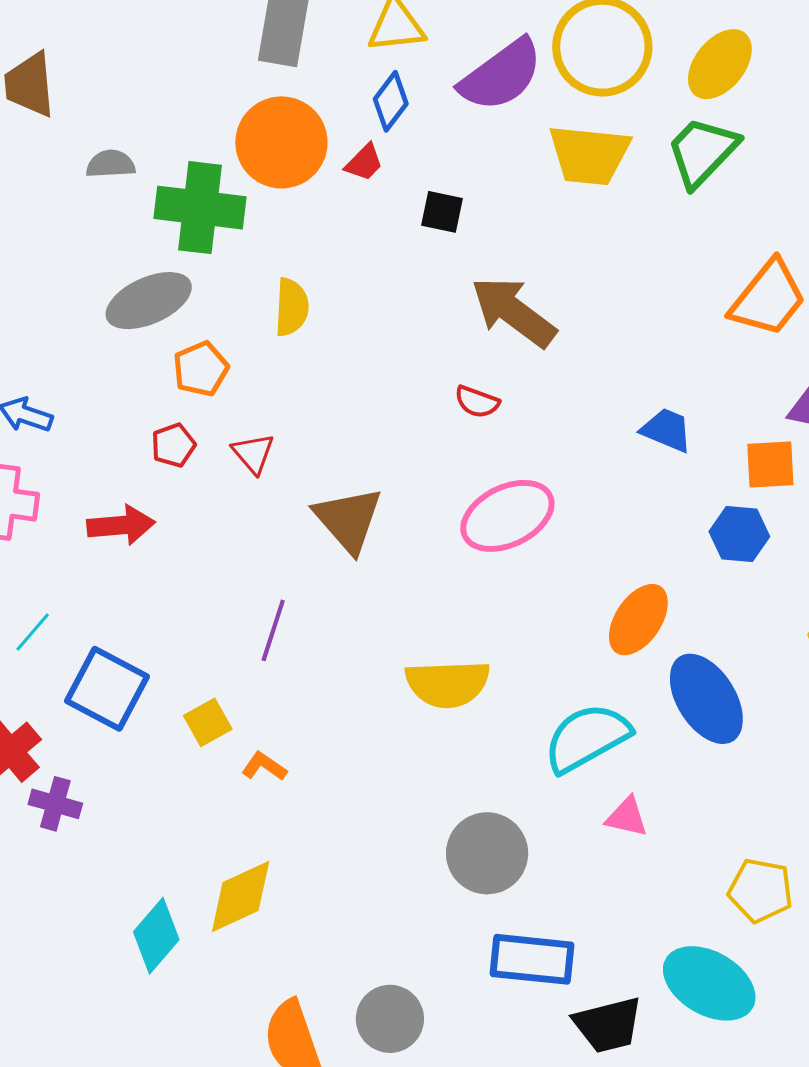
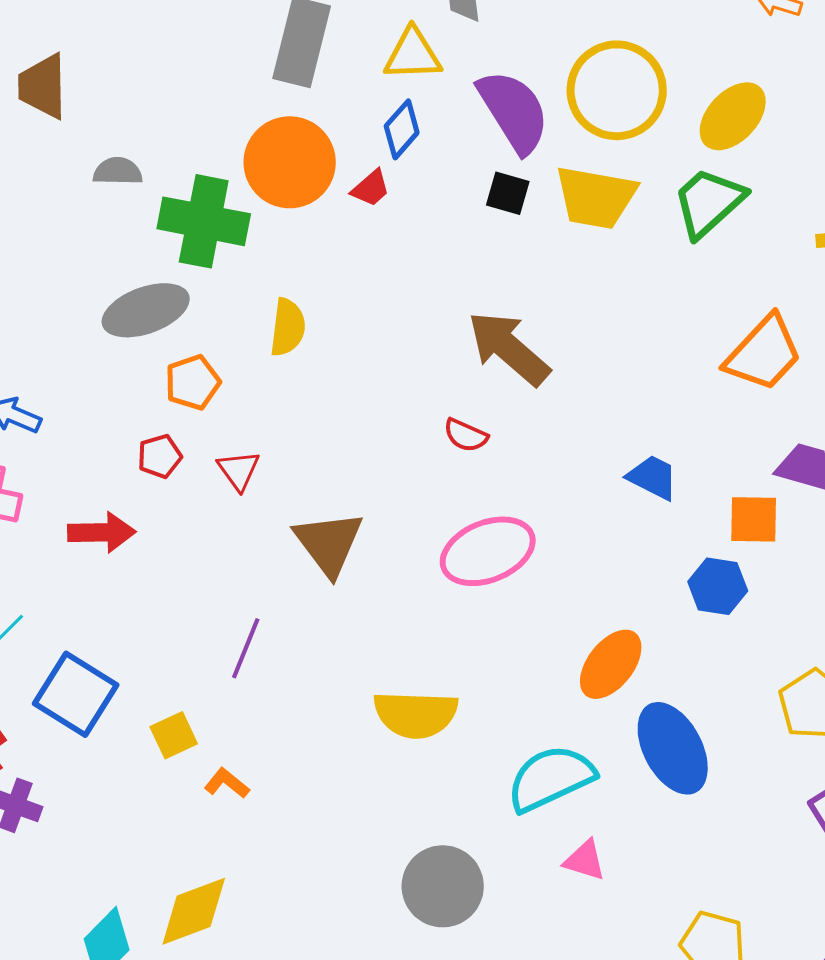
purple semicircle: (501, 75) -> (514, 111), turned -90
black square: (442, 212) -> (508, 193), moved

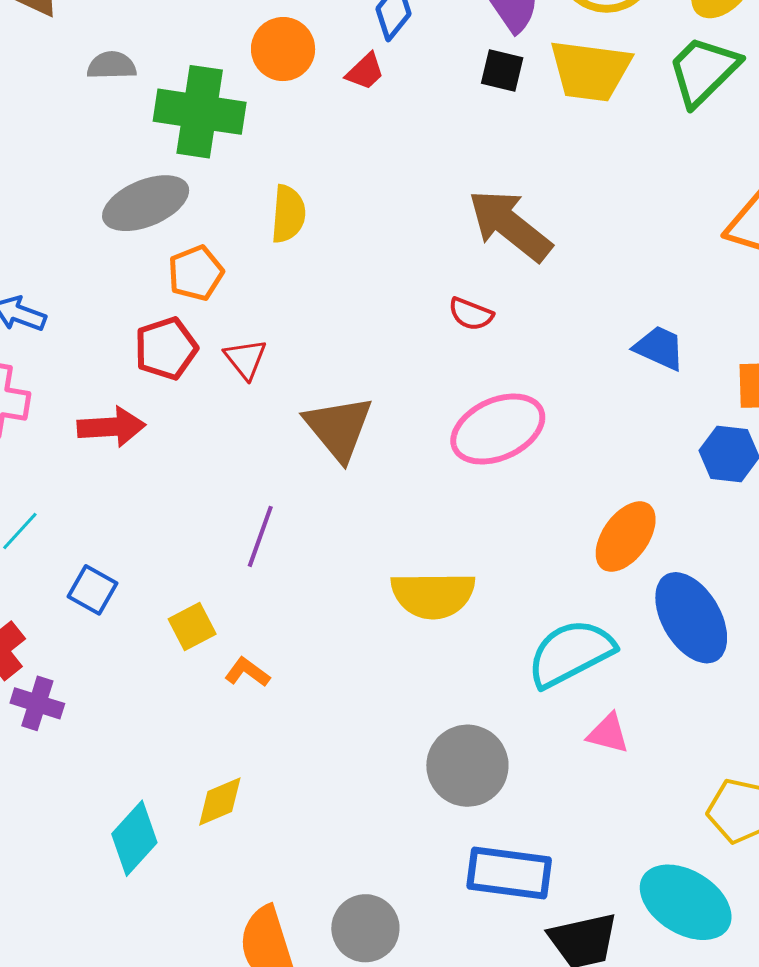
orange circle: (290, 162) -> (283, 49), size x0.7
red pentagon: (160, 456) -> (166, 348), size x1.4
blue square: (76, 694) -> (92, 590), size x0.6
yellow diamond: (194, 911) -> (220, 801), size x0.7

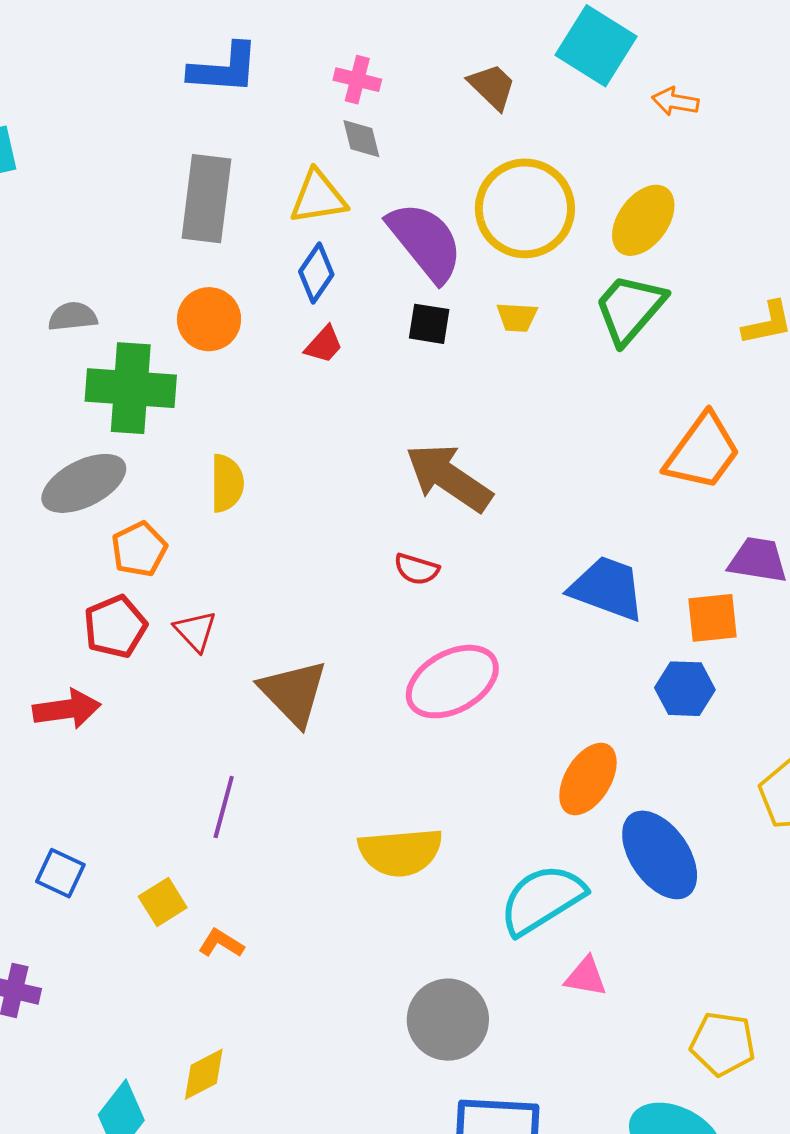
gray semicircle: (112, 66) -> (73, 317), moved
red trapezoid: (365, 71) -> (324, 345), moved
yellow trapezoid: (590, 71) -> (517, 317), size x0.5
blue trapezoid: (659, 348) -> (607, 588), size x1.5

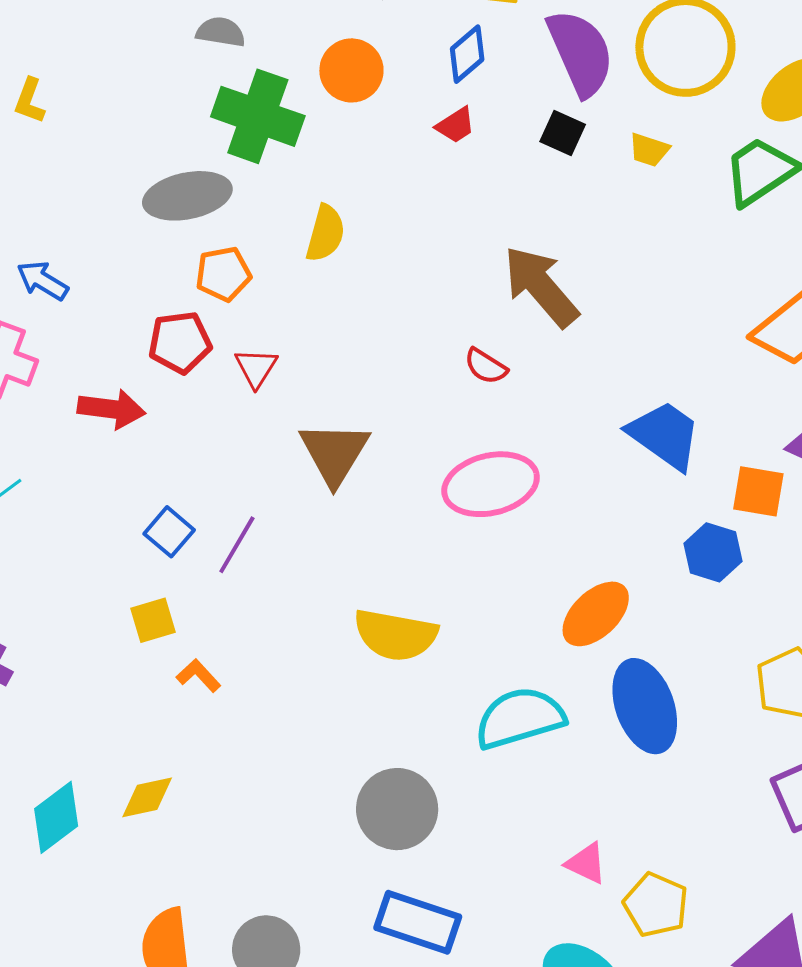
blue square: (60, 873) -> (169, 532), moved
pink triangle: (586, 977) -> (586, 863), moved

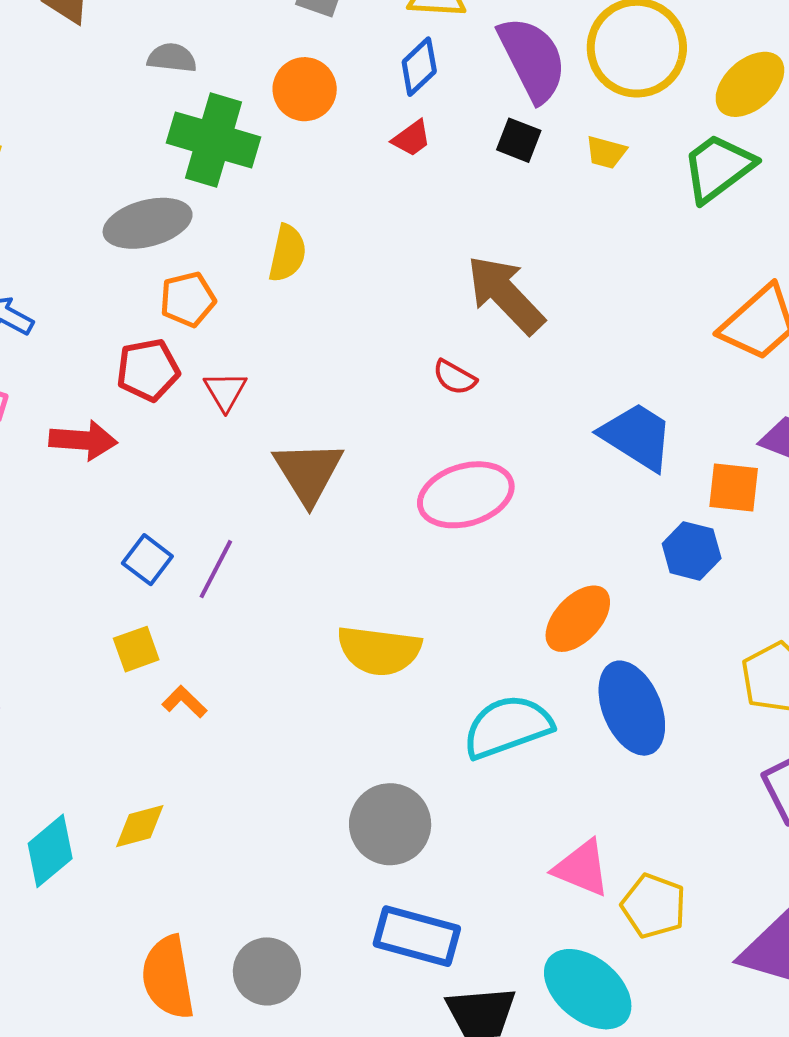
pink triangle: (586, 863) -> (582, 868), size x1.4

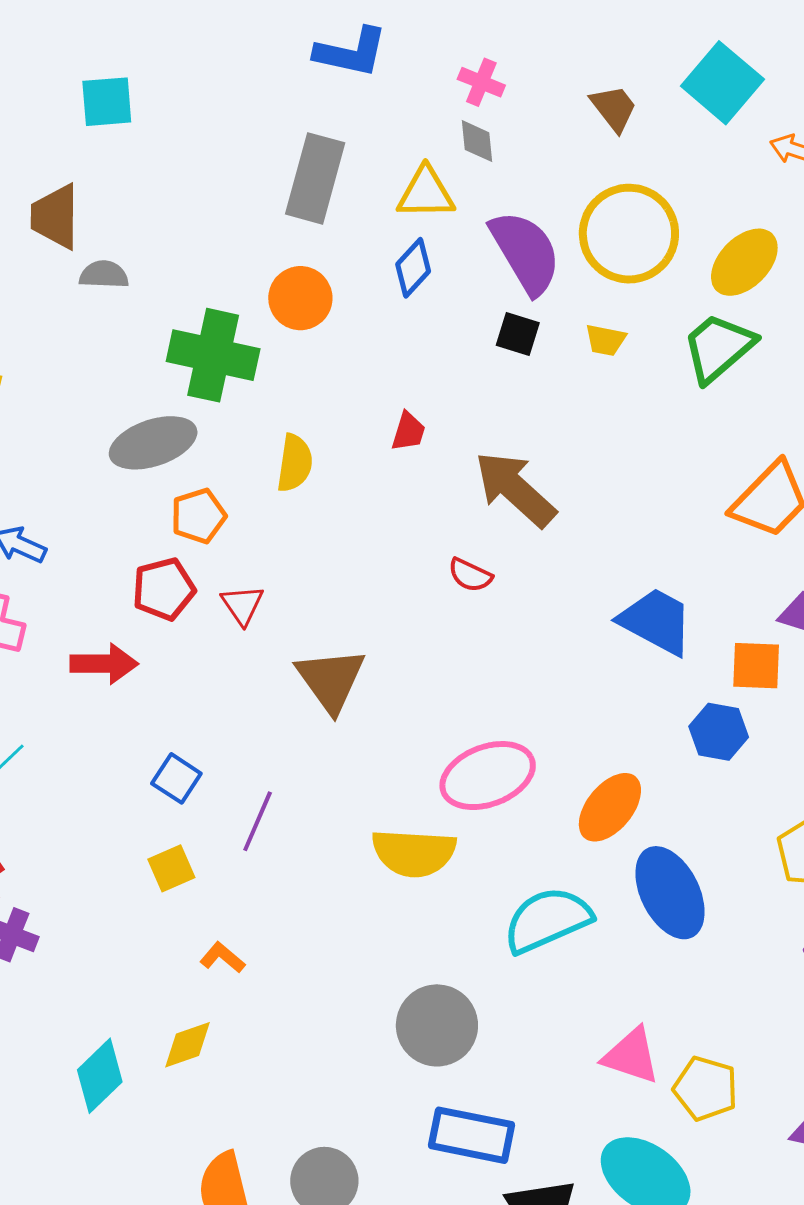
gray semicircle: (172, 58) -> (104, 275), moved
red trapezoid: (412, 138) -> (408, 432), moved, turned -33
pink ellipse: (466, 495) -> (488, 776), moved
purple line: (216, 569) -> (258, 821), moved
orange L-shape: (184, 702) -> (222, 958), moved

